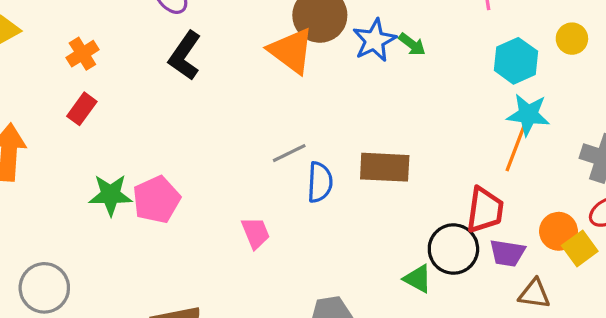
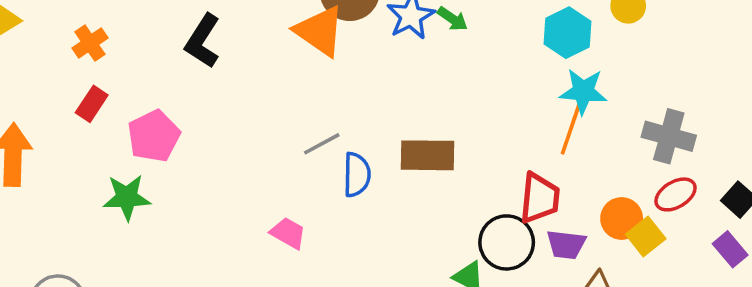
pink pentagon: (156, 200) -> (154, 136), moved
pink trapezoid: (256, 233) -> (288, 233), turned -36

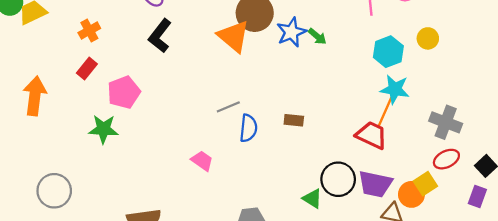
brown rectangle: (428, 155) -> (294, 120), size x0.6
red trapezoid: (540, 198) -> (372, 135), moved, turned -76
orange circle: (622, 218) -> (411, 194), moved
purple trapezoid: (566, 245) -> (375, 184), size x1.4
purple rectangle: (730, 249) -> (477, 196), turned 55

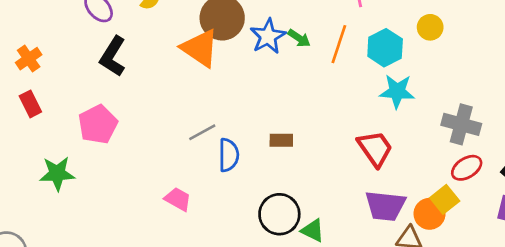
red rectangle: (87, 69) -> (30, 104), turned -60
pink pentagon: (124, 92) -> (98, 124), moved
orange line: (385, 112) -> (339, 44), moved
red trapezoid: (372, 135) -> (375, 148), turned 36
black circle: (338, 179) -> (279, 214), moved

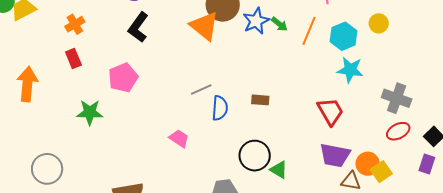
yellow square: (445, 199) -> (381, 172), moved

